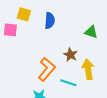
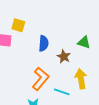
blue semicircle: (50, 21) -> (44, 43), moved
brown star: (70, 55) -> (64, 57), moved

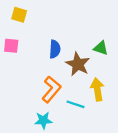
yellow square: (18, 25) -> (19, 15), moved
brown star: (64, 57) -> (78, 64), size x1.5

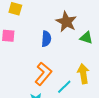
brown star: (78, 64) -> (66, 22), moved
cyan line: (76, 104) -> (64, 87), turned -63

